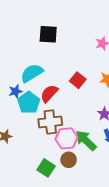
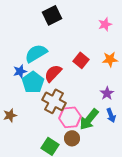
black square: (48, 34) -> (52, 15), turned -30
brown cross: (50, 122) -> (54, 101), turned 35
green arrow: (86, 140) -> (89, 119), turned -95

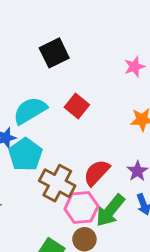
red square: (81, 60) -> (77, 106), moved
red semicircle: (53, 73) -> (97, 173), moved

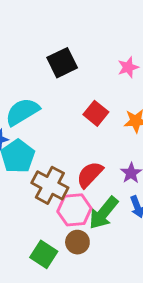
black square: (54, 53) -> (62, 63), moved
red square: (77, 106) -> (96, 113), moved

